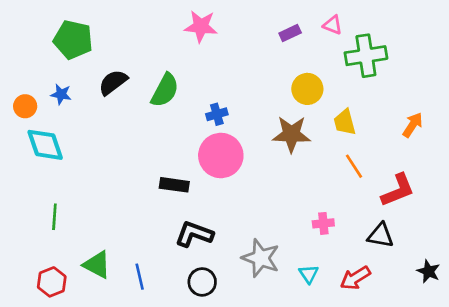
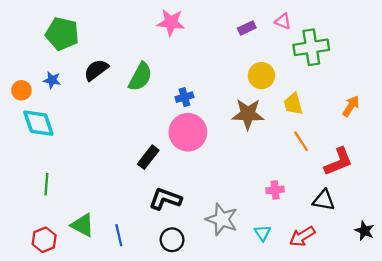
black rectangle: (174, 185) -> (148, 157), turned -60

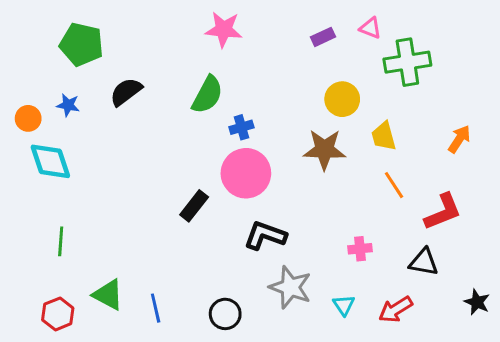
green semicircle: (140, 77) -> (207, 95), moved
black L-shape: (165, 199) -> (265, 235), moved

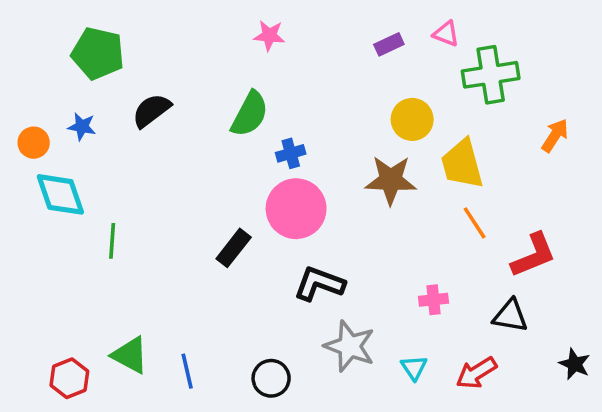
pink star: (224, 30) -> (269, 35), size x0.7
yellow trapezoid: (384, 136) -> (462, 164), size x1.4
orange arrow: (459, 139) -> (555, 135), moved
green line: (61, 241) -> (112, 241), moved

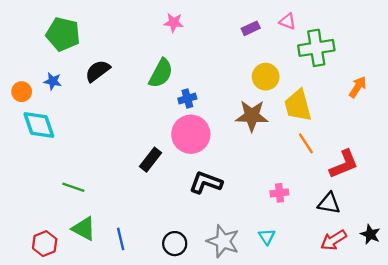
green line: (112, 241) -> (73, 187), moved, turned -75
gray star: (350, 346) -> (223, 241), moved
red arrow: (476, 373) -> (334, 240), moved

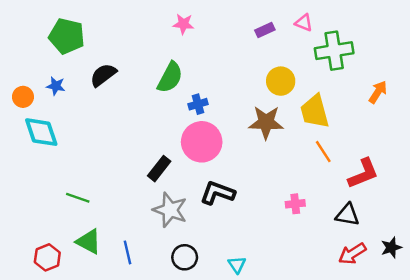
black star: (370, 234) -> (391, 248), turned 30
cyan triangle: (267, 237) -> (237, 265), moved
gray star: (223, 241) -> (170, 210), moved

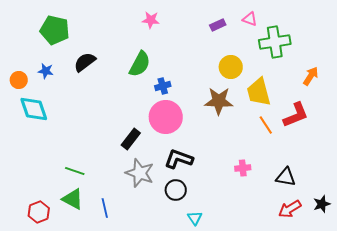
red L-shape: (363, 173) -> (296, 115), moved
green line: (78, 198) -> (75, 171), moved
black circle: (185, 257) -> (176, 190), moved

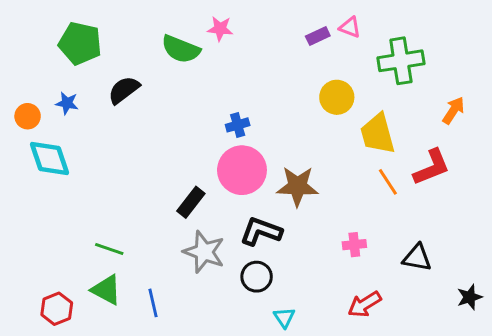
pink triangle: (250, 19) -> (350, 27), moved
green semicircle: (140, 64) -> (181, 49), moved, turned 84
brown star: (219, 101) -> (297, 186), moved
red arrow: (290, 209) -> (364, 304), moved

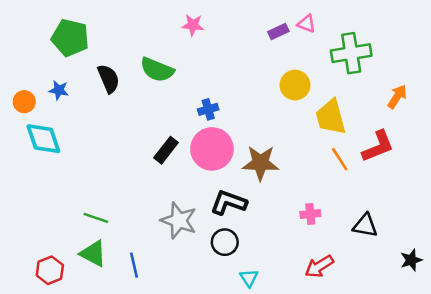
green semicircle: (181, 49) -> (157, 70), moved
black semicircle: (124, 90) -> (109, 79), turned 104
black rectangle: (191, 202) -> (166, 150), moved

